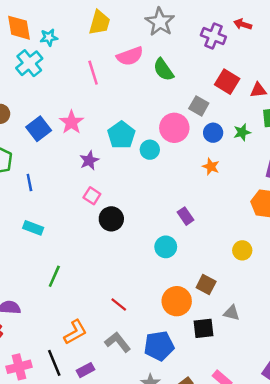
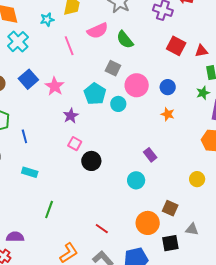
cyan star: (49, 37) -> (47, 19), moved
gray square: (199, 106) -> (113, 68), moved
blue square: (39, 129) -> (28, 79), moved
green star: (242, 132) -> (203, 93), moved

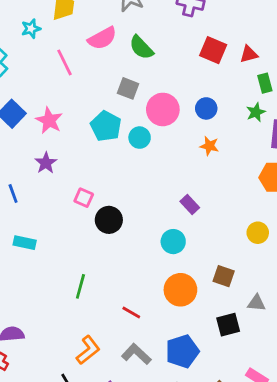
purple star: (71, 116) -> (46, 163), moved
green line: (49, 210) -> (80, 286), moved
orange circle: (148, 223) -> (180, 290), moved

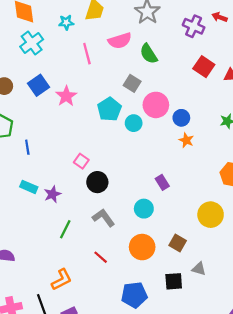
blue circle: (206, 108) -> (181, 118), moved
purple star: (46, 163) -> (52, 194), moved
yellow circle: (258, 233) -> (211, 215), size x1.5
gray L-shape: (136, 354) -> (104, 218), moved

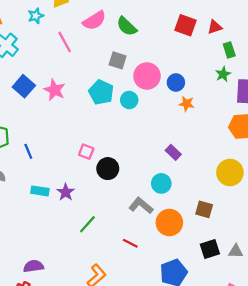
gray L-shape: (104, 218) -> (141, 206), moved
green line: (65, 229) -> (87, 224), turned 30
gray triangle: (199, 269) -> (236, 251), moved

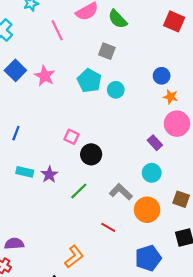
pink circle: (147, 76) -> (177, 124), moved
blue line: (28, 151) -> (16, 133), turned 40
cyan circle: (161, 183) -> (152, 173), moved
green line: (87, 224) -> (79, 191), moved

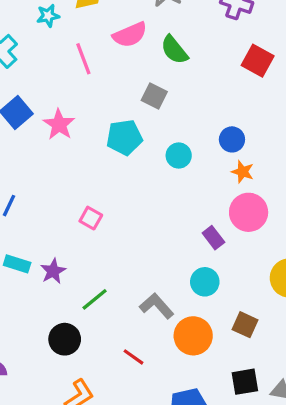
cyan pentagon: (89, 81) -> (124, 137), turned 30
cyan circle: (116, 90) -> (179, 156), moved
black circle: (91, 154) -> (65, 339), moved

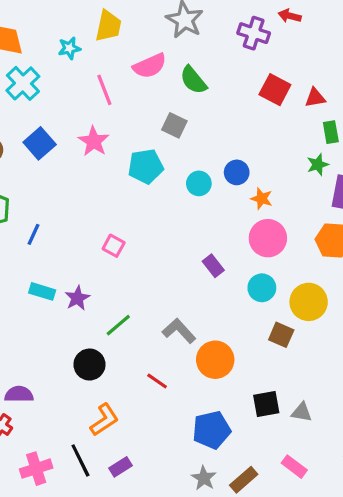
pink star: (59, 124) -> (94, 141), moved
blue circle: (232, 139) -> (237, 172), moved
purple rectangle: (213, 238) -> (213, 266), moved
cyan circle: (205, 282) -> (262, 288), moved
brown square: (245, 325) -> (281, 335), moved

